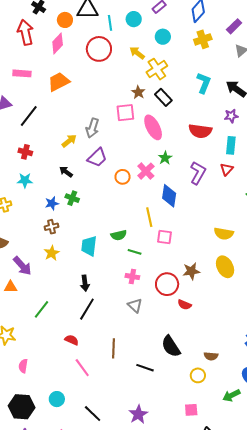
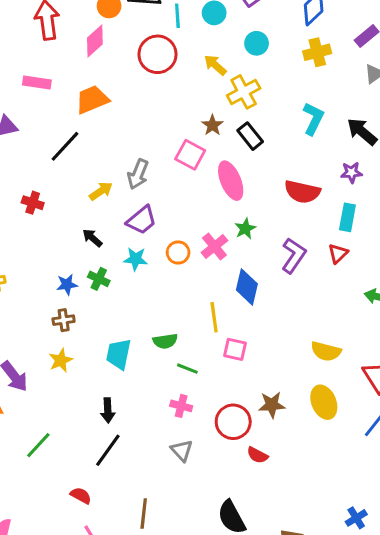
pink square: (125, 113) -> (190, 155), turned 30
black line: (29, 116) -> (65, 146), moved
cyan star: (25, 180) -> (136, 259), moved

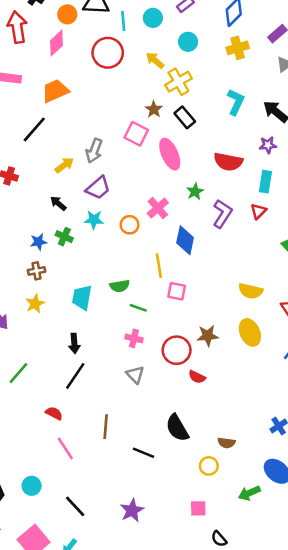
green star: (245, 229) -> (195, 192), moved
orange circle: (178, 253) -> (130, 225), moved

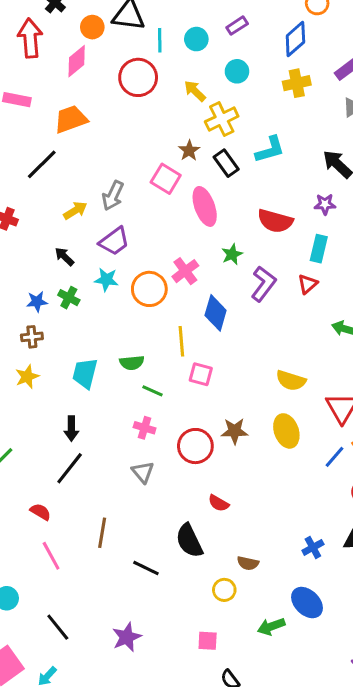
cyan L-shape: (236, 102) -> (270, 150), moved, turned 45
orange circle: (130, 225) -> (149, 289), size x1.5
red semicircle: (197, 377) -> (219, 503), moved

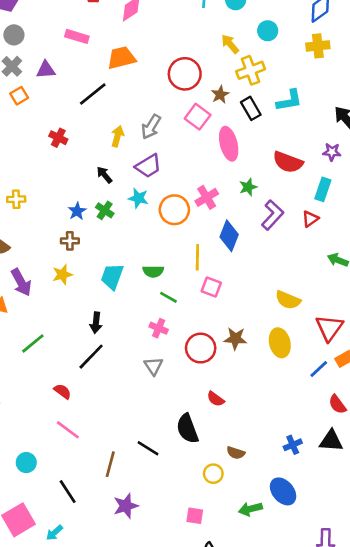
red circle: (138, 77) -> (185, 74), moved
yellow arrow: (75, 211) -> (118, 136), turned -48
blue star: (37, 302) -> (77, 211), turned -30
brown line: (102, 533) -> (110, 464), moved
pink line: (51, 556) -> (68, 430), turned -30

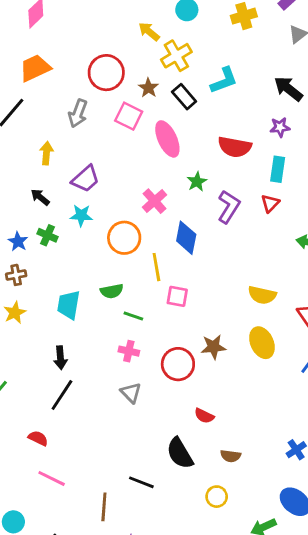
gray arrow: (151, 127) -> (78, 113), moved
orange circle: (174, 210) -> (124, 238), moved
brown semicircle: (236, 453) -> (231, 456), moved

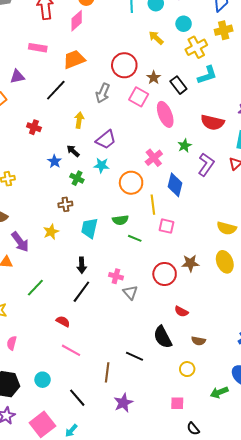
yellow cross: (176, 56) -> (196, 47), moved
blue star: (18, 242) -> (54, 161), moved
brown cross: (16, 275) -> (65, 204), moved
pink cross: (129, 351) -> (116, 276), moved

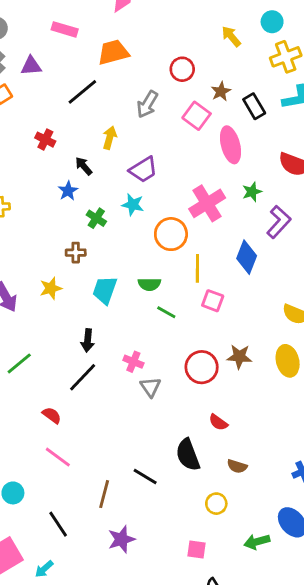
red circle: (124, 65) -> (182, 69), size x0.7
black arrow: (73, 151) -> (84, 166), moved
pink cross: (154, 158) -> (207, 203), size x1.4
blue diamond: (175, 185) -> (247, 257), moved

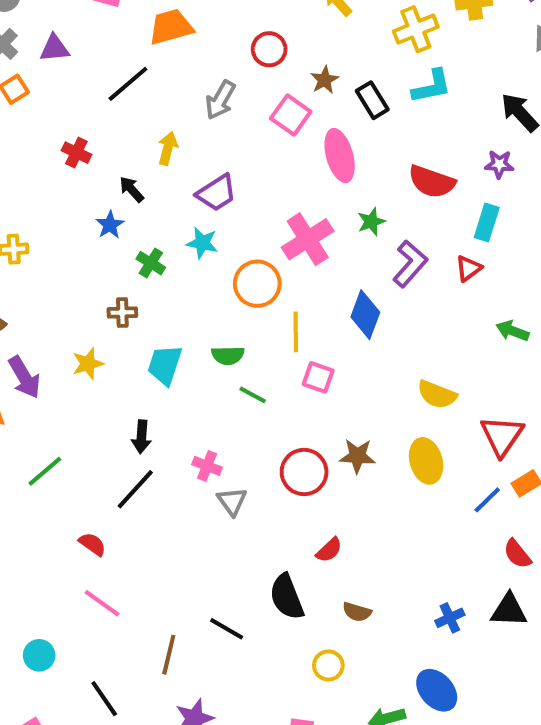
red semicircle: (218, 422) -> (329, 550), turned -78

